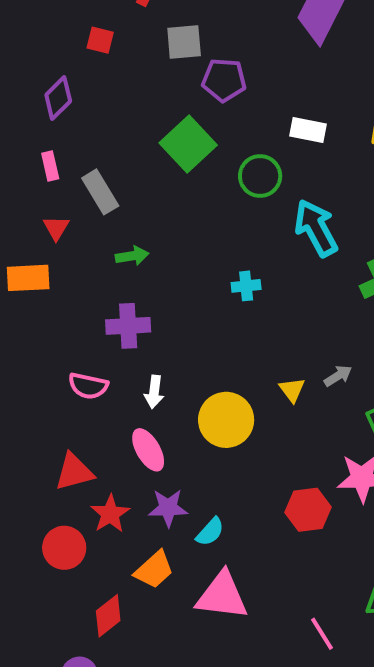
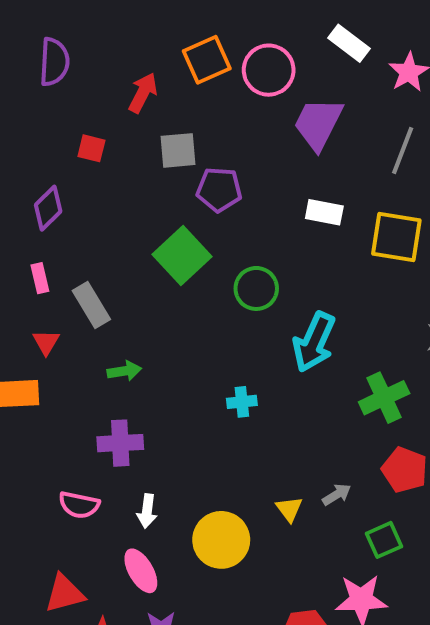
white rectangle: (308, 130) -> (324, 212), moved
cyan arrow: (316, 228) -> (314, 342), turned -128

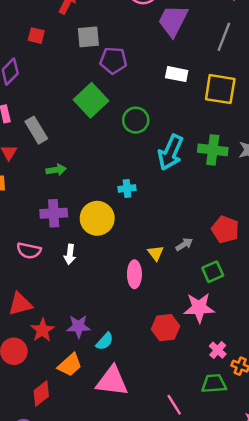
green cross: (384, 398) -> (213, 150), moved, turned 32
yellow circle: (221, 540) -> (97, 218), moved
pink ellipse: (141, 571) -> (134, 274), moved, turned 30

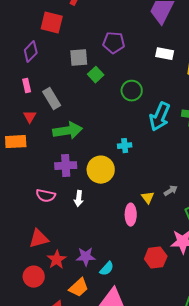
red square: (36, 36) -> (52, 23), size x1.6
gray square: (88, 37) -> (79, 58), moved
green square: (91, 100) -> (96, 75), size x0.6
green arrow: (56, 170) -> (68, 131), size x1.8

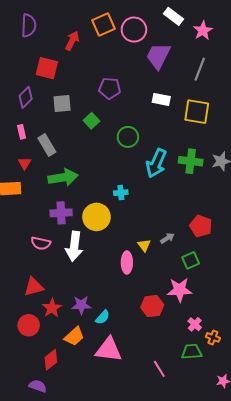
gray square: (79, 58) -> (62, 103), moved
white arrow: (79, 199) -> (74, 246), size x1.8

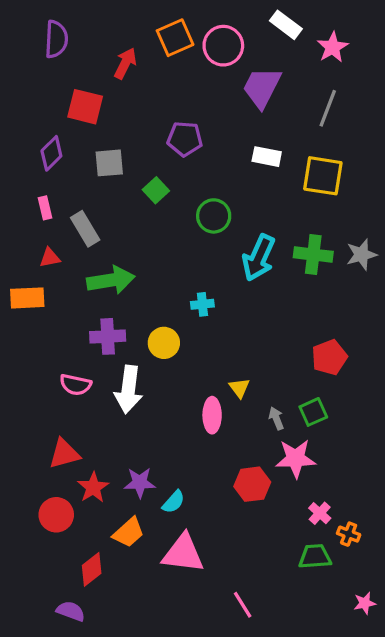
red triangle: (25, 163) -> (50, 258), turned 48
yellow circle: (96, 217) -> (164, 343), size x0.7
red pentagon: (201, 226) -> (329, 357), turned 30
gray arrow: (167, 238) -> (276, 418), moved, turned -80
pink line: (159, 369) -> (243, 605), moved

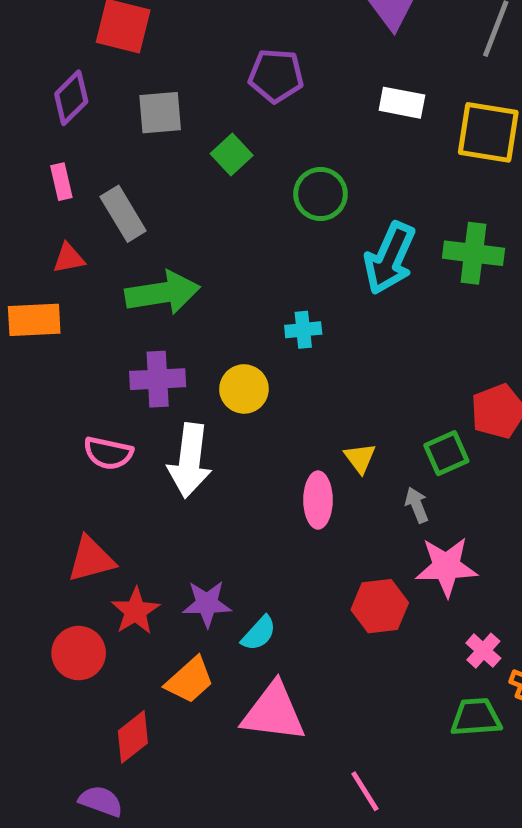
green square: (313, 412) -> (446, 453), moved

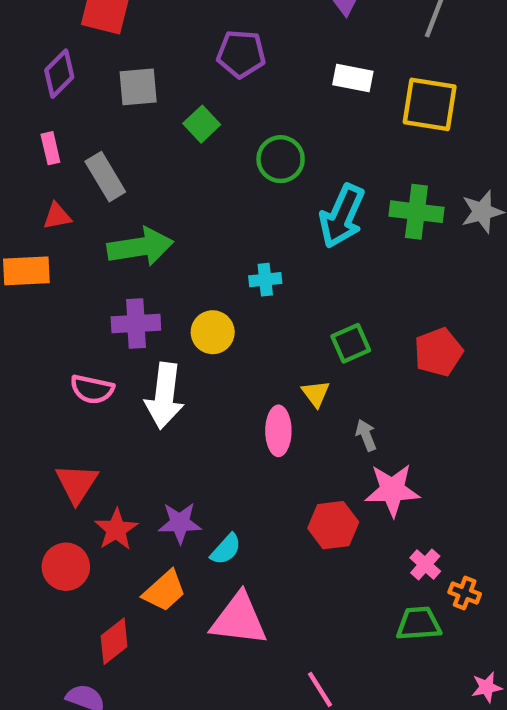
green square: (446, 453) -> (351, 343), moved
red triangle: (91, 559) -> (77, 483), turned -42

